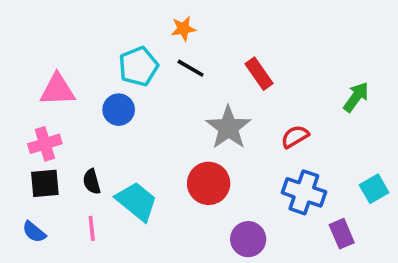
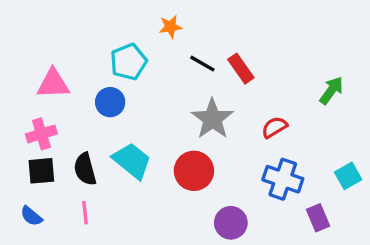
black line: (191, 68) -> (202, 64), moved
black semicircle: (92, 182) -> (85, 169), size x1.4
cyan trapezoid: (137, 201) -> (132, 161), moved

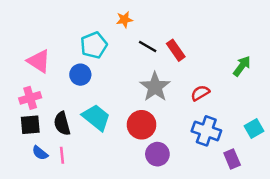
pink triangle: (53, 84) -> (39, 61), turned 35
blue semicircle: (31, 216) -> (40, 153), moved
purple circle: (231, 223) -> (157, 154), moved

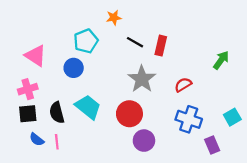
red rectangle: (176, 50) -> (161, 46), turned 48

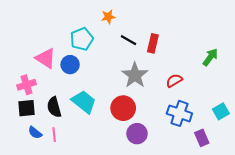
pink triangle: (36, 56) -> (46, 58), moved

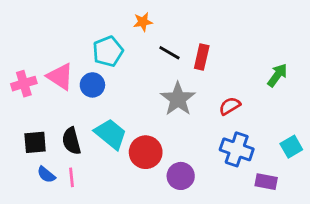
pink cross: (26, 85) -> (24, 84), moved
red circle: (123, 108) -> (146, 152), moved
purple rectangle: (202, 138) -> (266, 182), turned -56

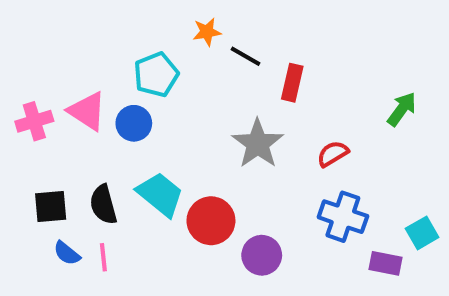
black line: (169, 53) -> (245, 56), moved
cyan square: (291, 147) -> (422, 233), moved

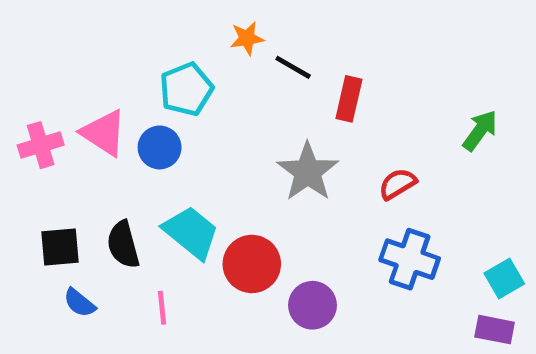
pink line: (103, 257) -> (162, 308), moved
purple rectangle: (386, 263) -> (495, 330), moved

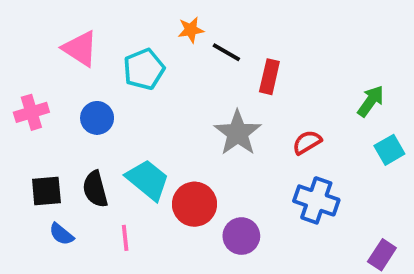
pink triangle: (104, 133) -> (80, 49), moved
blue circle: (160, 147) -> (97, 118), moved
cyan square: (504, 279) -> (389, 150), moved
purple rectangle: (495, 330) -> (382, 255), turned -68

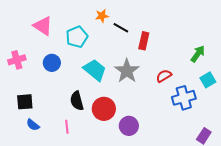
cyan trapezoid: (148, 180) -> (95, 70), moved
black semicircle: (95, 189) -> (77, 101), moved
blue cross: (316, 200) -> (184, 98), moved, turned -35

